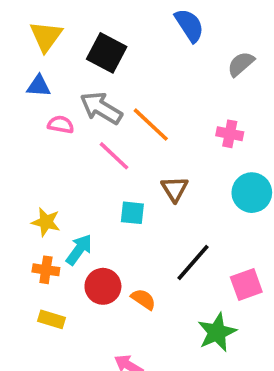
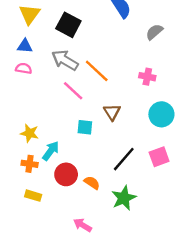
pink semicircle: (61, 125) -> (24, 68), moved
pink square: (246, 285) -> (159, 157), moved
green star: (217, 332) -> (124, 198), moved

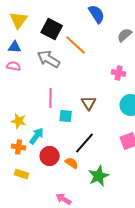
orange line: (97, 71) -> (76, 45), moved
pink line: (73, 91) -> (51, 98), moved, turned 48
black line: (124, 159) -> (85, 143), moved

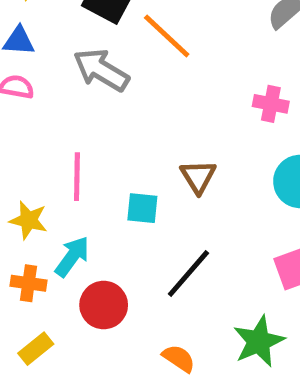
pink line: (51, 98) -> (77, 177), moved
orange semicircle: (72, 163) -> (179, 358), moved
yellow rectangle: (22, 174) -> (36, 349), turned -56
green star: (99, 176) -> (259, 341), moved

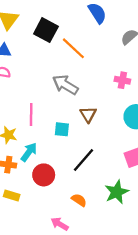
gray arrow: (101, 70) -> (65, 85), moved
yellow rectangle: (36, 349) -> (12, 195), turned 56

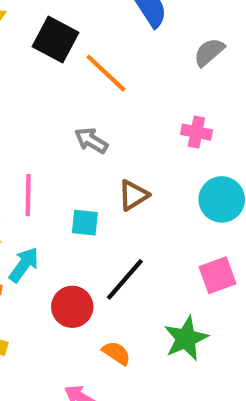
gray arrow: (65, 85) -> (91, 141), size x0.7
brown triangle: (88, 114) -> (133, 195), turned 30
red circle: (44, 175) -> (72, 307), moved

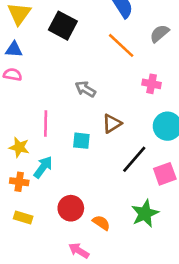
orange line: (106, 73) -> (121, 45), moved
black line: (125, 279) -> (134, 159), moved
red circle: (72, 307) -> (71, 208), moved

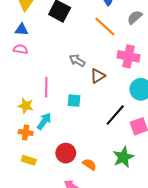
pink cross: (152, 84) -> (129, 56), size x1.5
brown triangle: (112, 124) -> (98, 76), moved

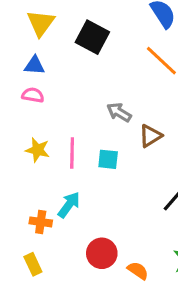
cyan square: (74, 101) -> (108, 159), moved
yellow star: (26, 106) -> (38, 150), moved
yellow rectangle: (29, 160) -> (33, 264), moved, turned 48

